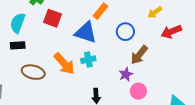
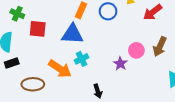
blue circle: (125, 32) -> (108, 11), moved
brown arrow: (139, 55) -> (160, 47), moved
pink circle: (138, 91) -> (136, 50), moved

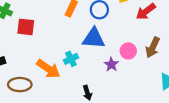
blue triangle: (72, 34) -> (94, 38), moved

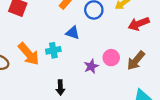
blue triangle: (94, 38) -> (73, 33), moved, size x0.6

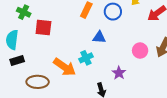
purple star: (91, 66) -> (119, 73), moved

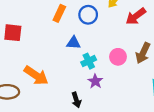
cyan cross: (86, 58) -> (89, 61), moved

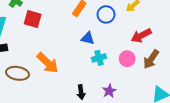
red arrow: (136, 16) -> (141, 36), moved
purple star: (95, 81) -> (109, 91), moved

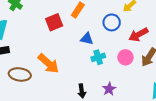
blue circle: (106, 14) -> (112, 22), moved
red square: (33, 19) -> (54, 22), moved, turned -36

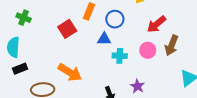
blue circle: (112, 22) -> (115, 19), moved
cyan cross: (98, 57) -> (120, 56), turned 32

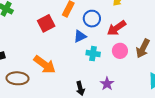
red arrow: (156, 24) -> (117, 28), moved
blue triangle: (104, 39) -> (80, 36), turned -32

